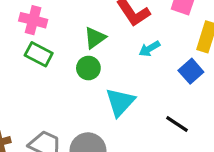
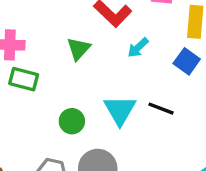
green circle: (88, 68) -> (72, 121), moved
black line: (177, 124) -> (161, 109), moved

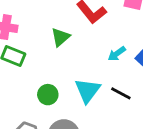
cyan arrow: (138, 48) -> (117, 54), moved

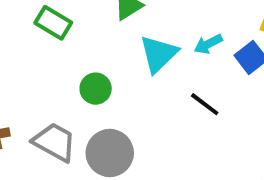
cyan triangle: (88, 91) -> (158, 54), moved

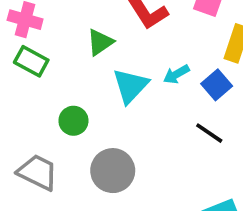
black line: (205, 104) -> (209, 133), moved
gray circle: (110, 153) -> (113, 171), moved

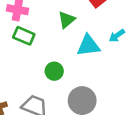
cyan triangle: (130, 86) -> (88, 46), turned 45

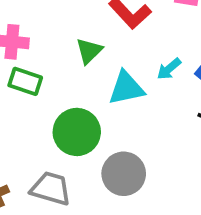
green circle: (54, 71) -> (77, 132), size x1.6

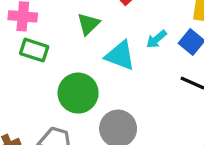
cyan triangle: (126, 88) -> (120, 56), turned 32

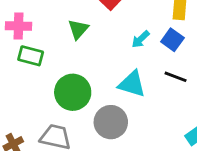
cyan triangle: (120, 56) -> (132, 84), moved

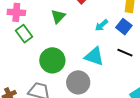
green rectangle: (31, 56) -> (24, 34), turned 36

